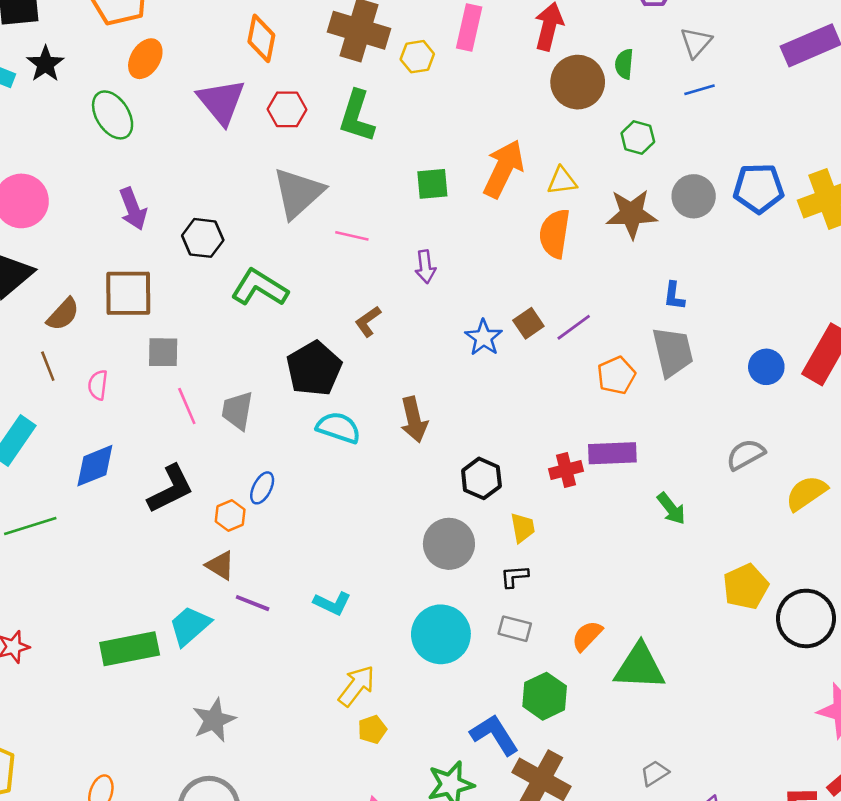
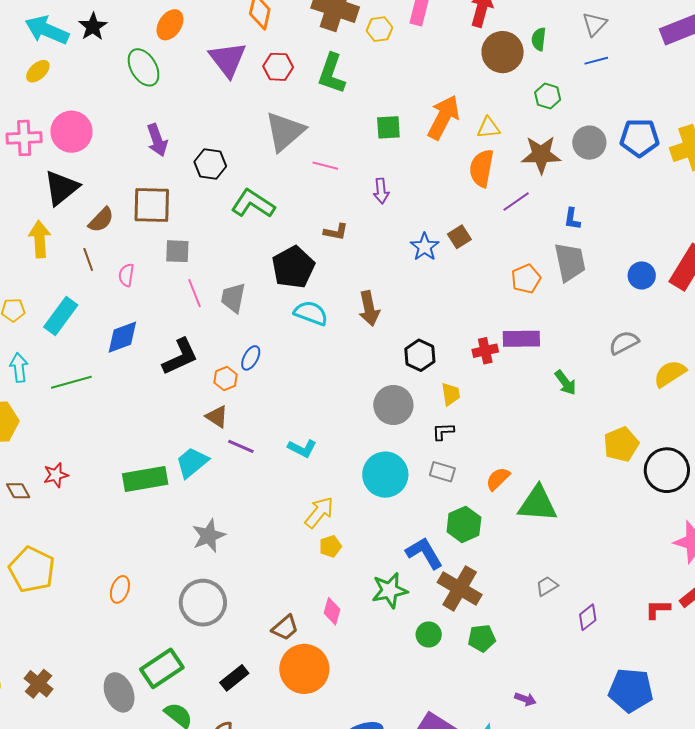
brown L-shape: (368, 321) -> (336, 232), turned -135
purple line: (574, 327) -> (516, 202), moved

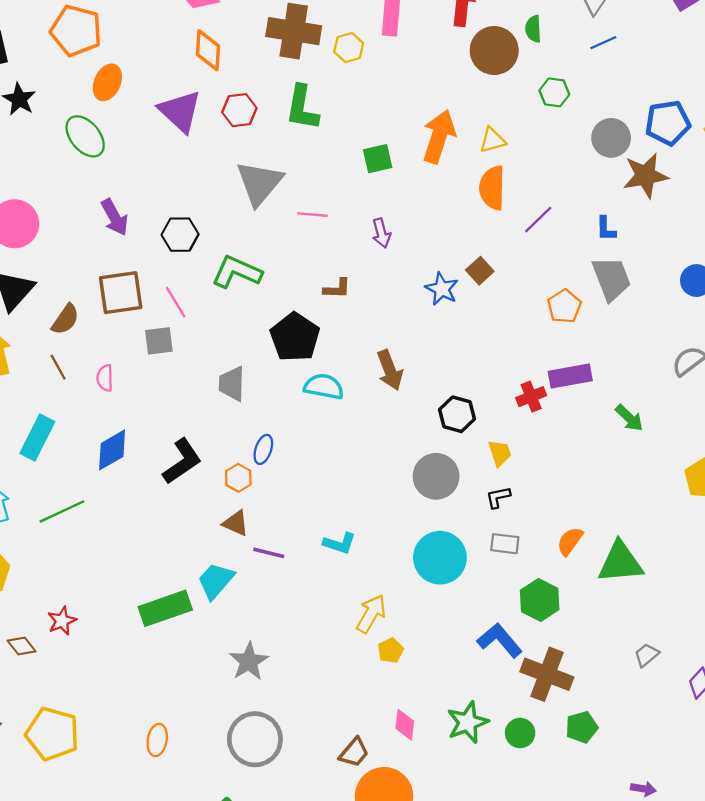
brown star: (541, 155) -> (646, 176), moved
pink line: (194, 293) -> (176, 302), moved
green star: (390, 590) -> (468, 722), moved

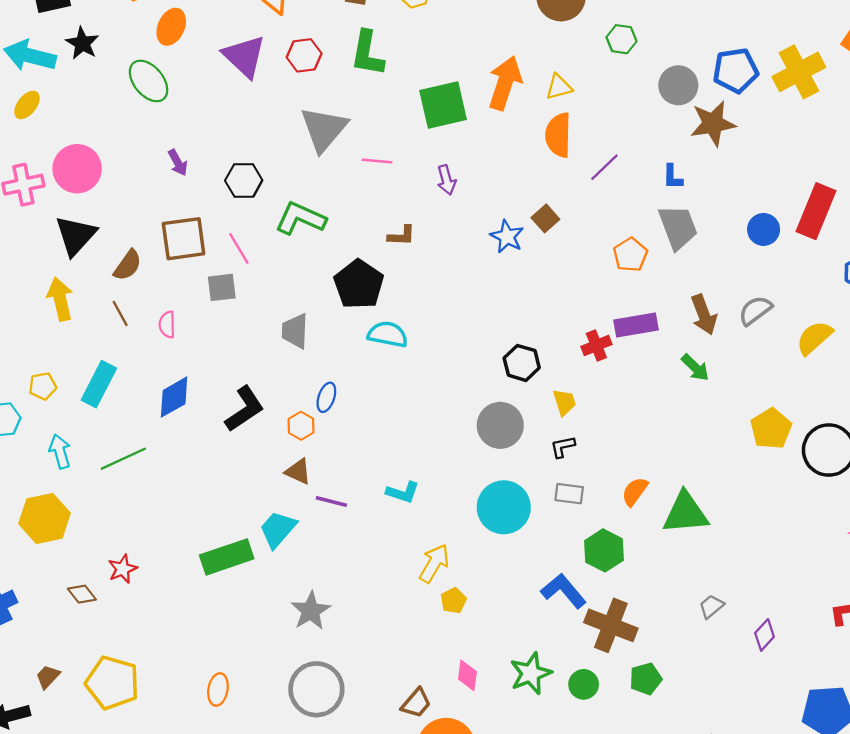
green square: (378, 159) -> (443, 105), size x1.6
purple arrow: (115, 217) -> (178, 163), size x0.7
brown arrow: (390, 370) -> (704, 315), moved

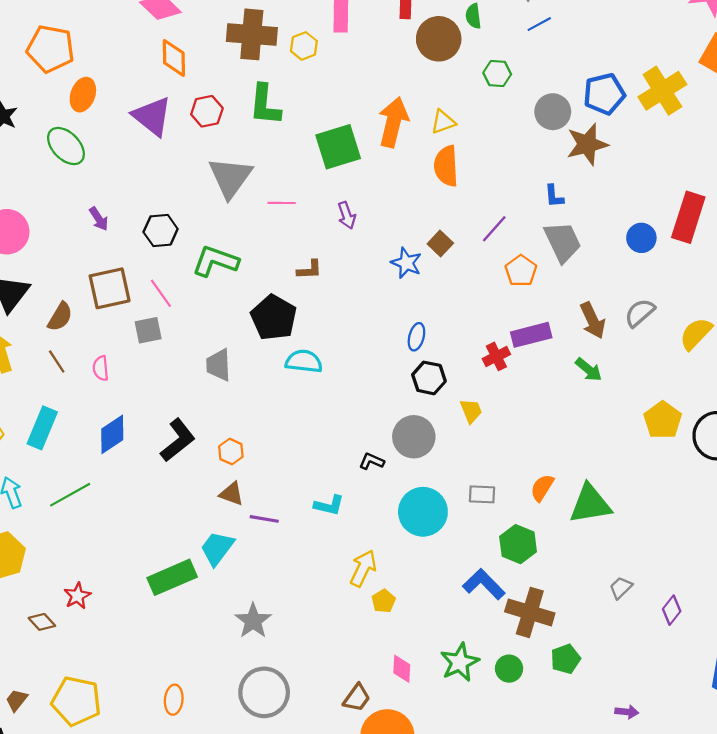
purple line: (604, 167) -> (494, 229), moved
blue ellipse: (326, 397) -> (416, 337), moved
black L-shape: (563, 447) -> (372, 461), moved, turned 40

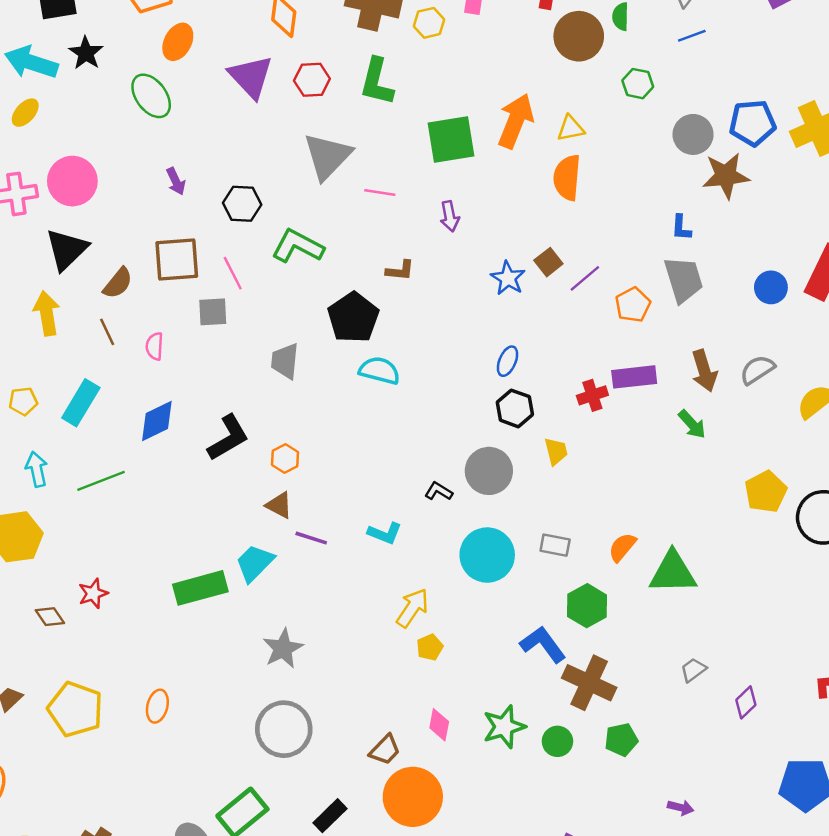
purple line: (494, 229) -> (585, 278), moved
orange ellipse: (174, 700) -> (157, 706), moved

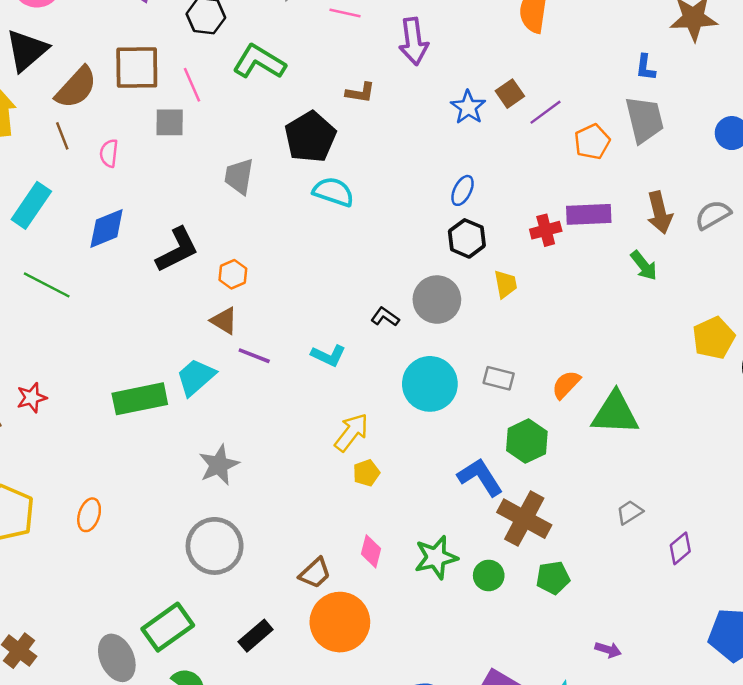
purple arrow: (450, 216) -> (414, 41), size x1.5
brown semicircle: (118, 283) -> (76, 88), size x1.4
green line: (101, 481) -> (47, 285), turned 45

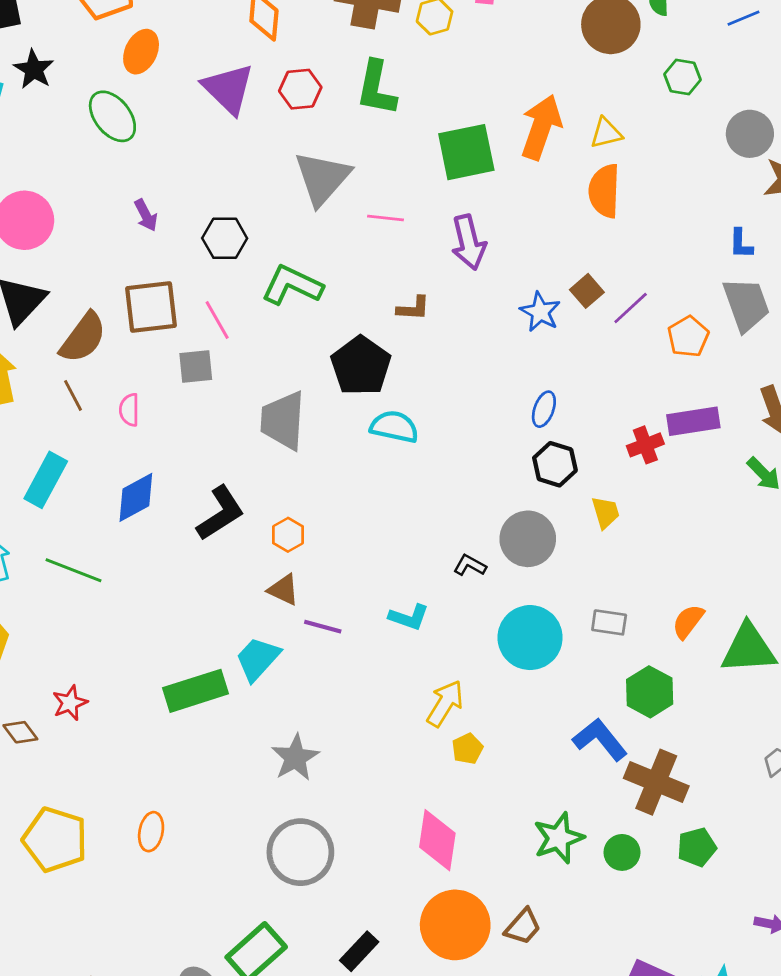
gray trapezoid: (239, 176) -> (283, 420), size x1.4
pink diamond: (371, 551) -> (437, 840), moved, size x1.6
brown trapezoid: (315, 573) -> (523, 927), moved

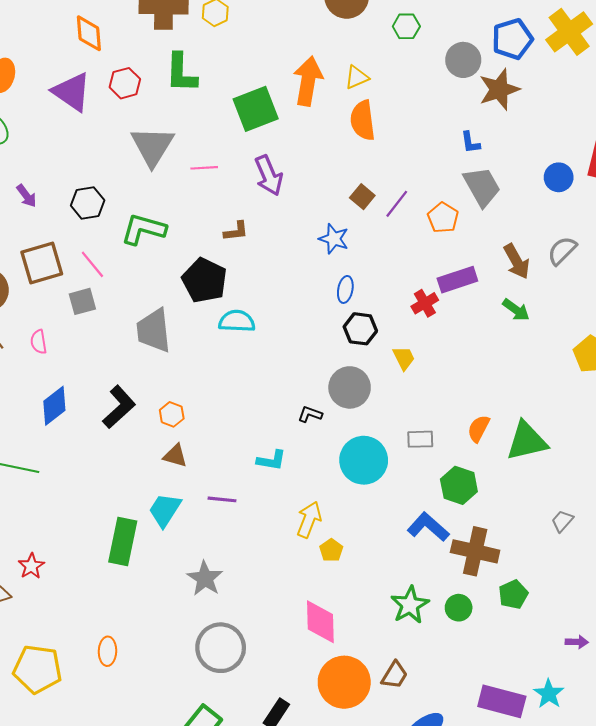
blue star: (540, 312) -> (334, 239), moved
purple line: (323, 627) -> (222, 499), moved
green rectangle: (196, 691) -> (123, 541), turned -51

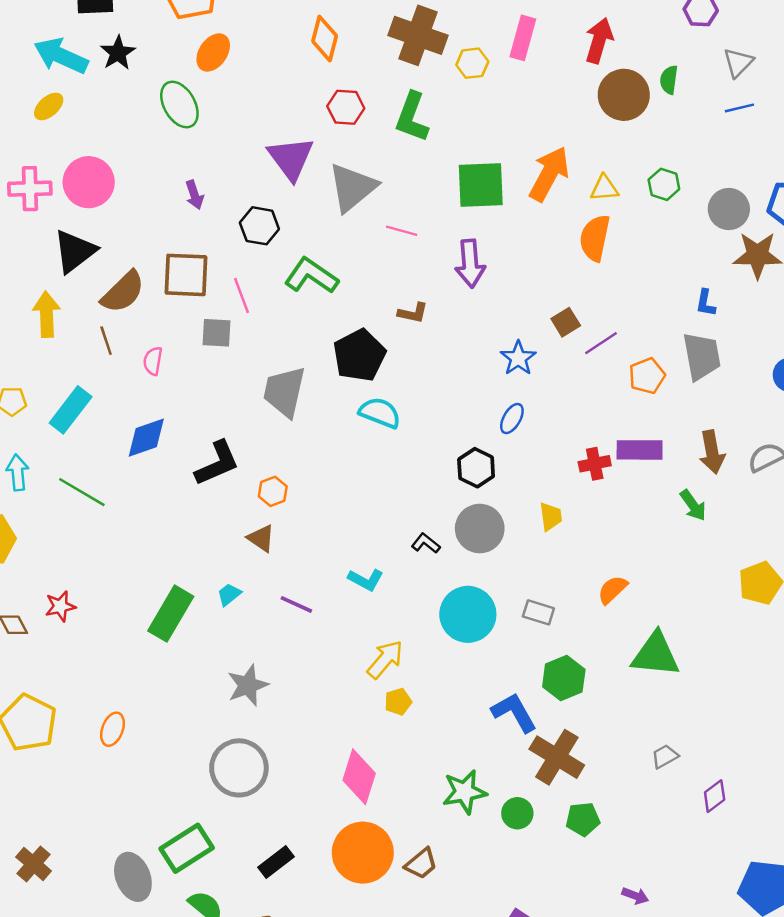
green hexagon: (406, 26) -> (664, 184), moved
purple triangle: (72, 92) -> (291, 158), moved
black hexagon: (360, 329) -> (476, 468), moved
orange semicircle: (479, 429) -> (612, 590), moved
cyan trapezoid: (165, 510) -> (229, 594), size x0.6

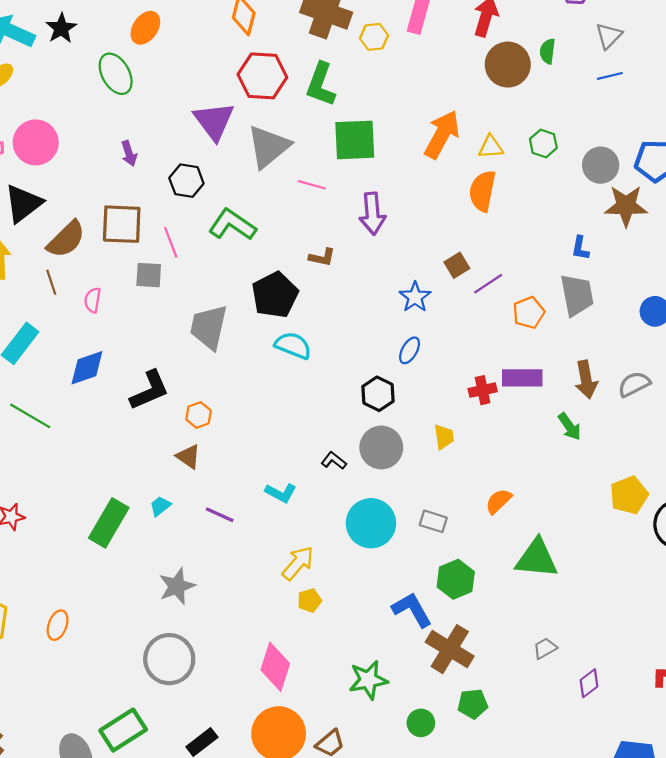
red hexagon: (346, 107) -> (262, 76), size x1.5
green square: (481, 185) -> (355, 140), moved
green circle: (517, 813) -> (421, 723), moved

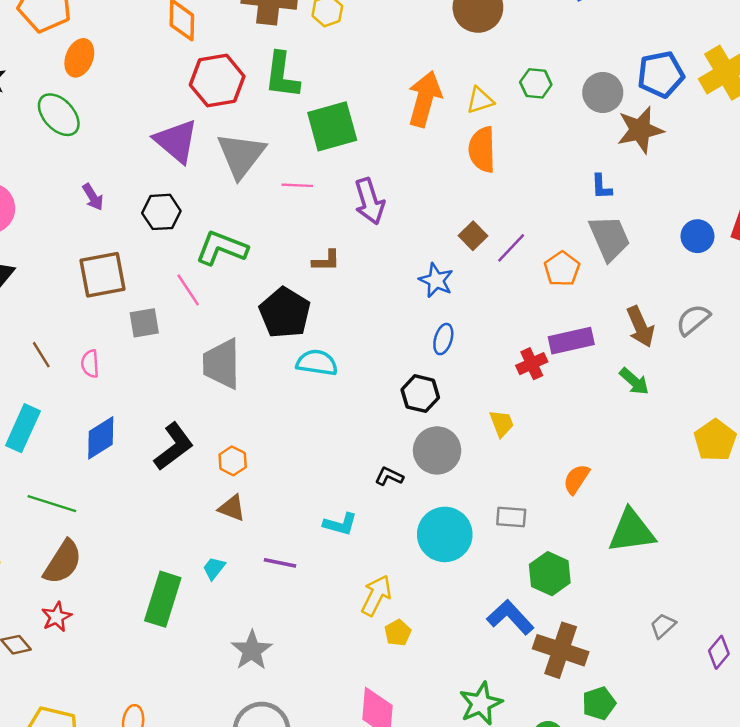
brown semicircle: (66, 239) -> (63, 562), moved
pink line: (171, 242) -> (188, 290), moved

